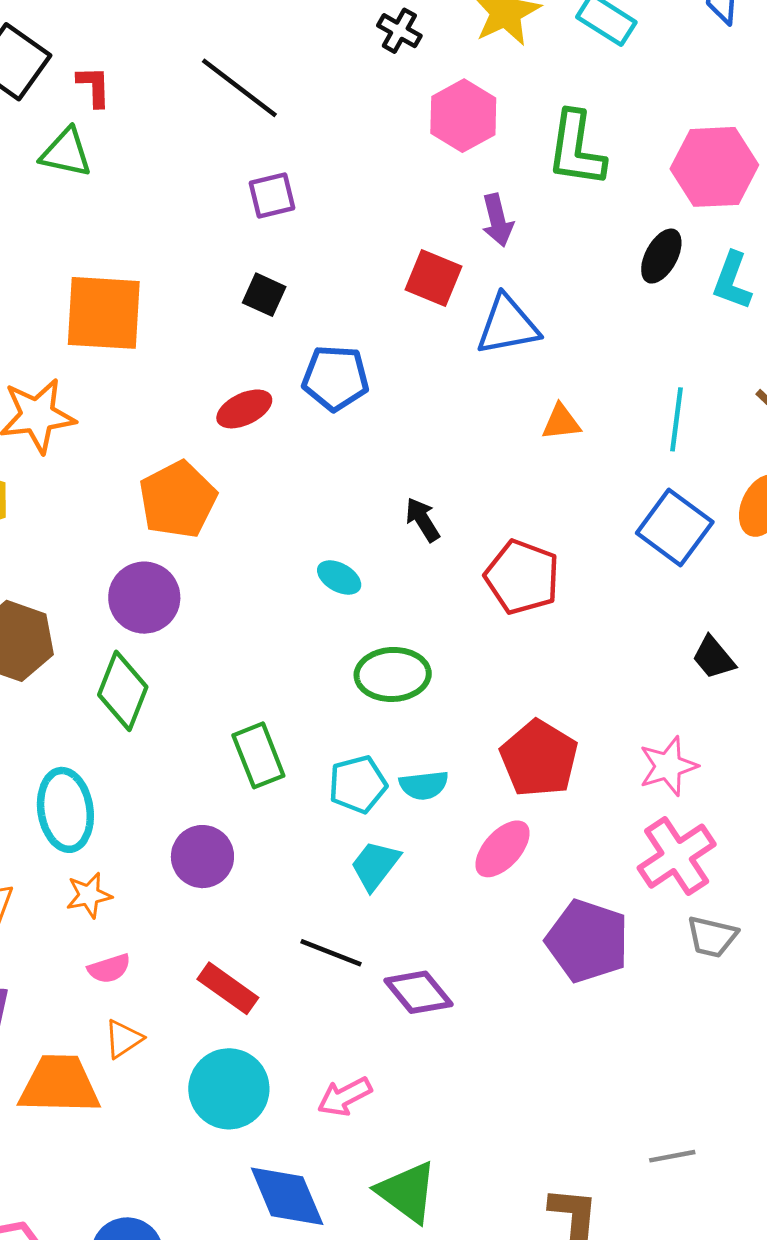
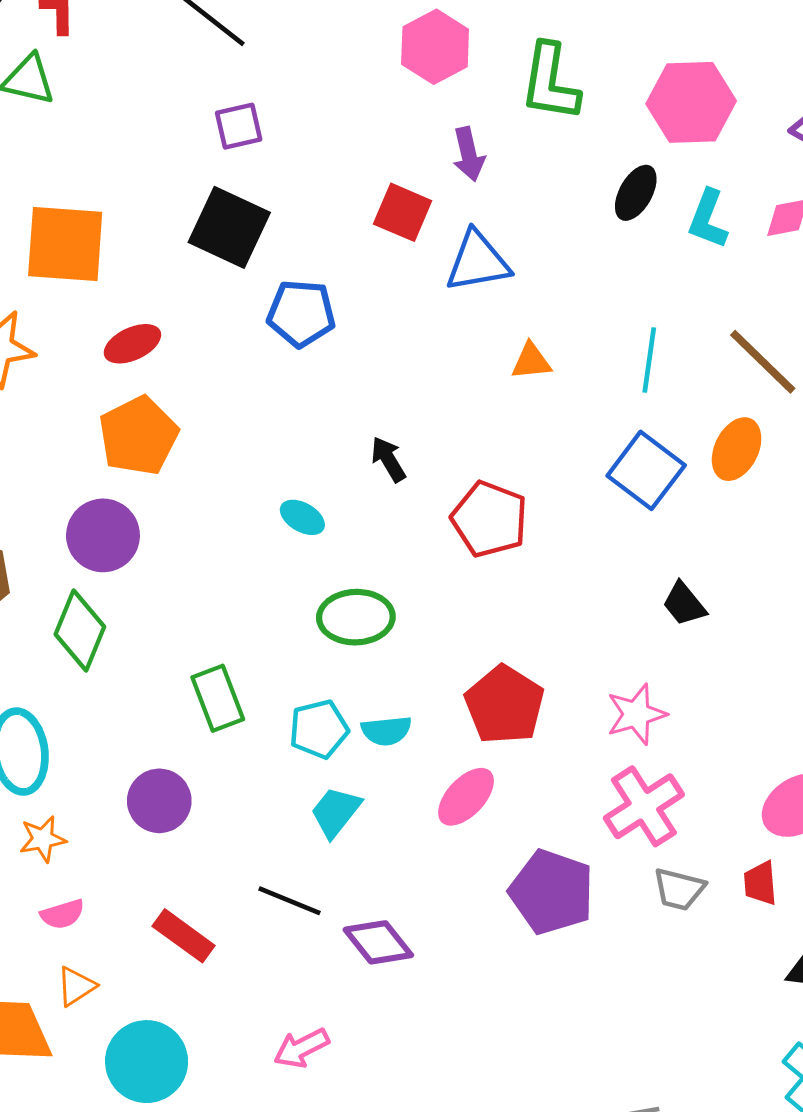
black square: (264, 295) -> (229, 227), size x1.8
red ellipse: (244, 409) -> (132, 344), moved
cyan circle: (229, 1089) -> (147, 1062), moved

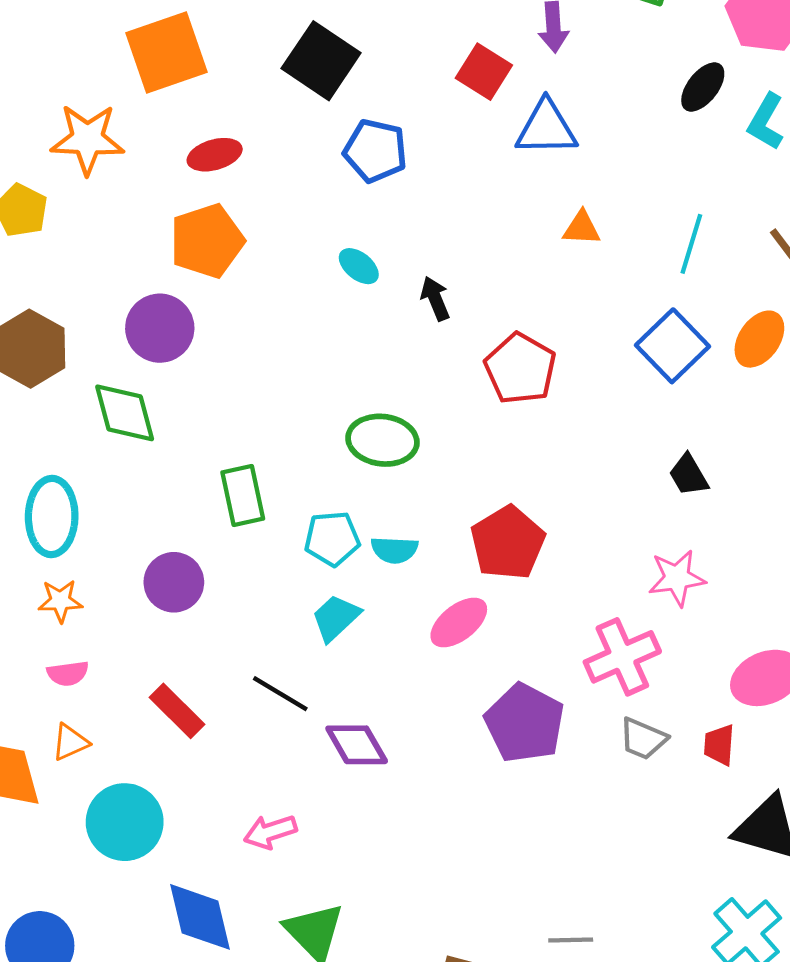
orange square: (65, 244) -> (167, 53), turned -32
cyan ellipse: (302, 517) -> (359, 266), moved
green diamond: (80, 630) -> (125, 413), turned -46
pink star: (636, 714) -> (677, 578), moved

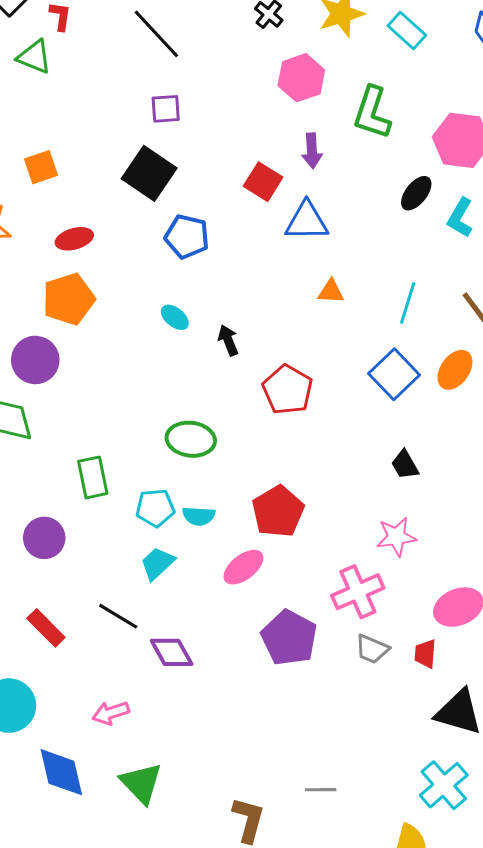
orange square: (167, 53) -> (41, 167), size x0.6

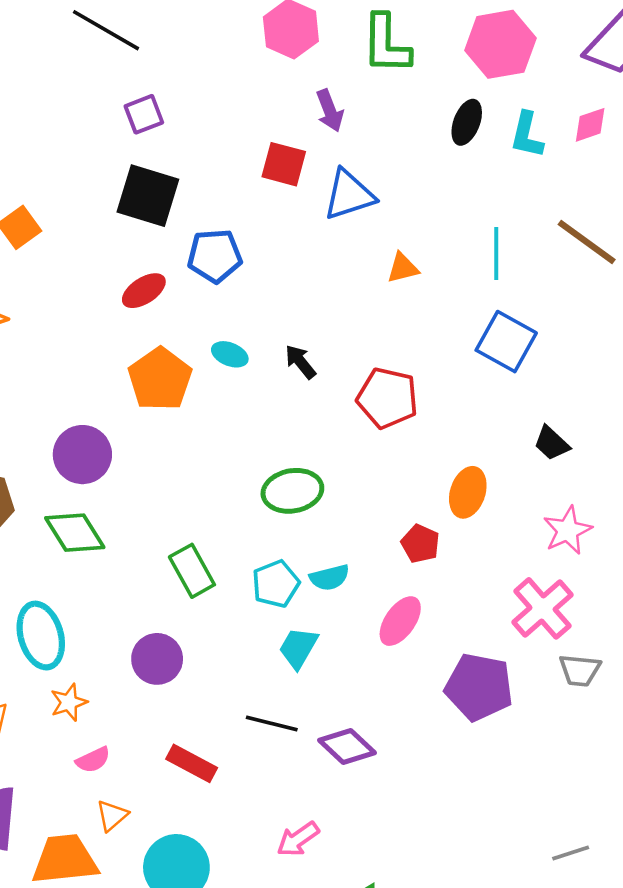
red ellipse: (74, 239) -> (144, 291), moved
orange pentagon: (69, 299) -> (160, 379), moved
orange ellipse: (455, 370) -> (468, 492), moved
red pentagon: (278, 511) -> (420, 544), size x0.6

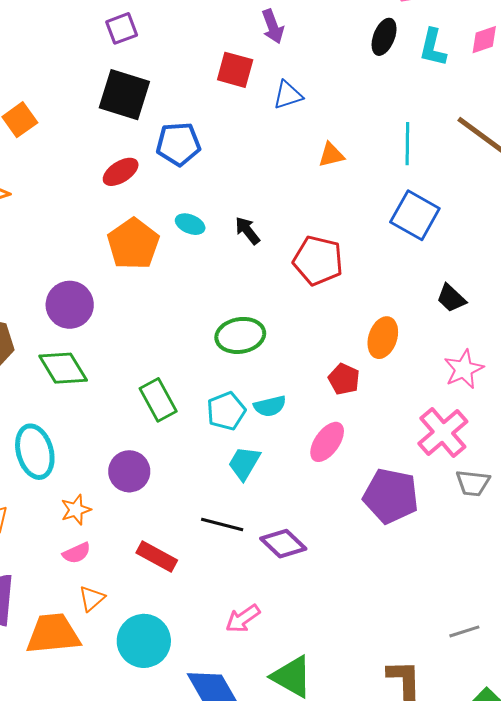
blue triangle: (349, 195) -> (288, 95), size x0.7
orange star: (69, 702) -> (76, 510), moved

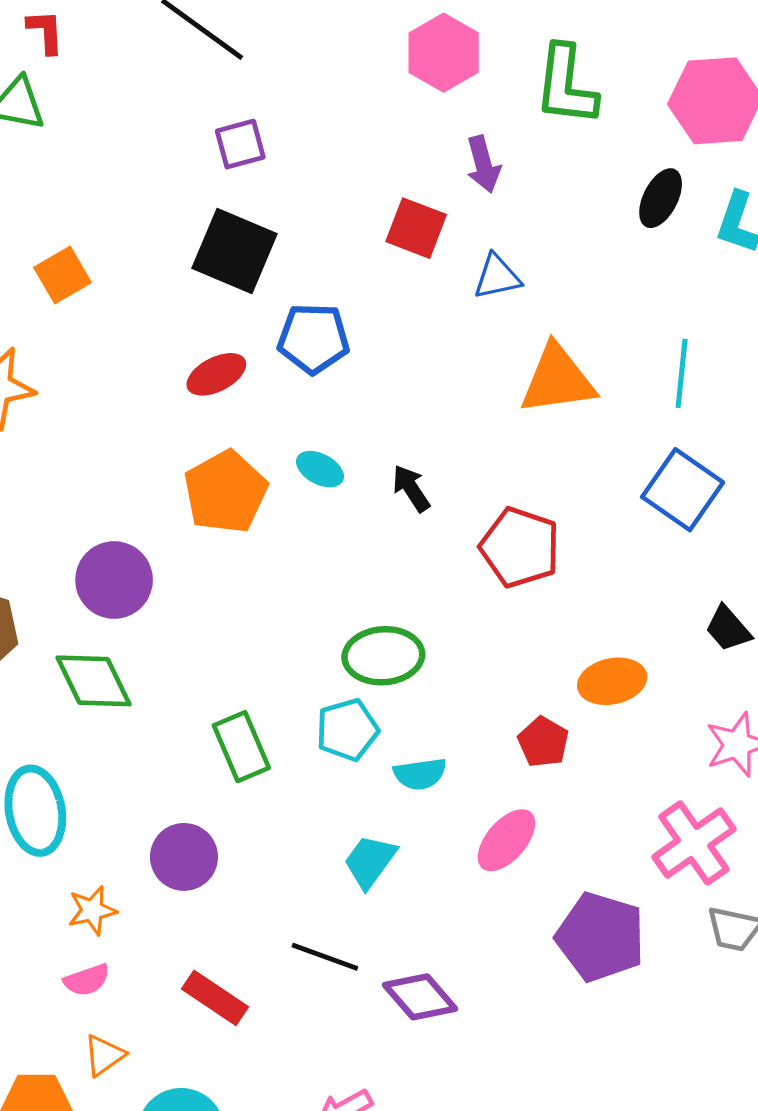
orange triangle: (331, 155) -> (557, 380), size x1.8
orange ellipse: (383, 338) -> (612, 681), turned 54
cyan pentagon: (226, 411) -> (347, 730), moved

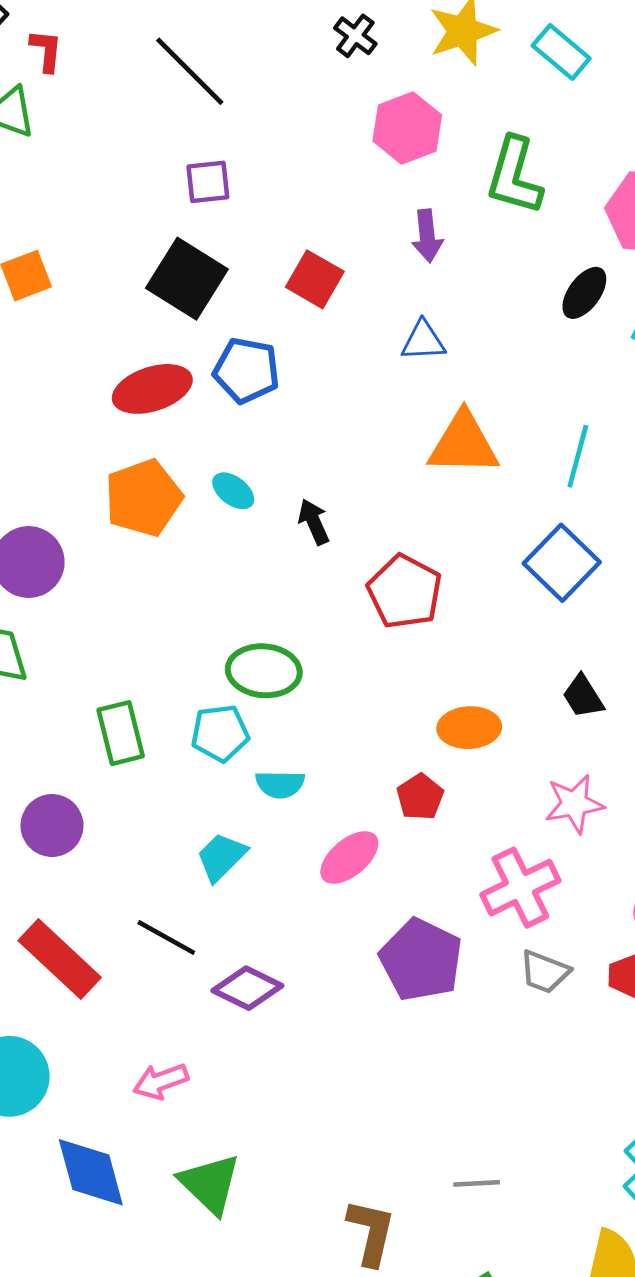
red square: (416, 228) -> (315, 279), moved
red ellipse: (216, 374) -> (152, 389), size x1.4
red pentagon: (543, 742) -> (420, 797), moved
purple diamond: (420, 997) -> (247, 988), turned -32
red rectangle: (215, 998) -> (60, 959), size x1.4

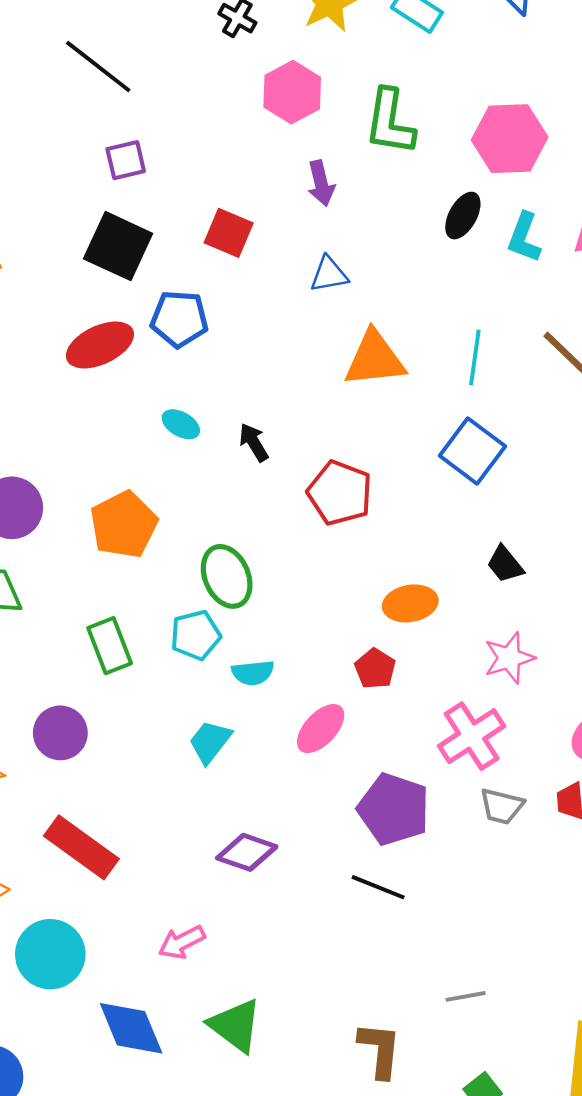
orange pentagon: (143, 498) -> (124, 525), moved
green ellipse: (264, 671) -> (227, 576), turned 68
black line: (166, 937) -> (378, 887), moved

